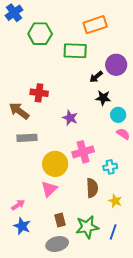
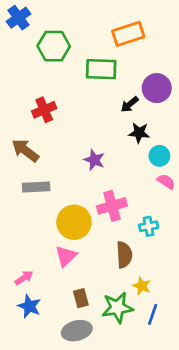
red cross: (39, 93) -> (44, 110), moved, turned -30
yellow star: (115, 201) -> (142, 286), moved

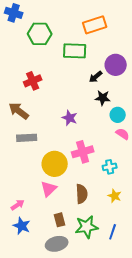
blue cross: (18, 18) -> (14, 13), turned -36
brown semicircle: (124, 255) -> (82, 194), moved
yellow star: (142, 286) -> (115, 196), moved

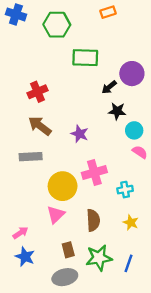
orange rectangle: (95, 25) -> (108, 12), moved, size x0.6
green hexagon: (40, 34) -> (57, 25), moved
brown arrow: (19, 111) -> (40, 126), moved

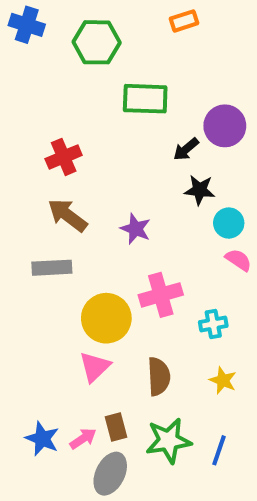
pink arrow: (20, 233) -> (83, 439), moved
gray ellipse: (65, 277) -> (110, 474), turned -50

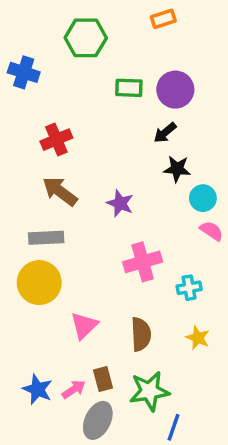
blue cross: (27, 25) -> (24, 72), moved
green rectangle: (145, 99) -> (129, 88), size x0.7
purple circle: (225, 126) -> (175, 90), moved
yellow circle: (106, 318) -> (39, 283), moved
blue line: (219, 450) -> (174, 427), moved

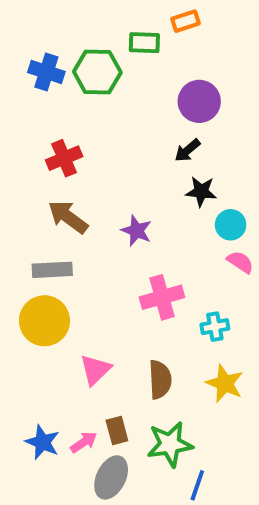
green hexagon: (86, 38) -> (97, 72), moved
blue cross: (24, 72) -> (46, 72), moved
green rectangle: (129, 88) -> (144, 43), moved
yellow star: (198, 338) -> (225, 383), size x1.4

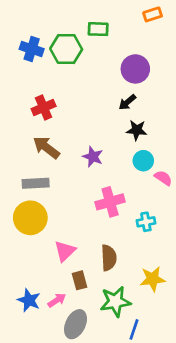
orange rectangle: (186, 21) -> (153, 14), moved
cyan circle: (231, 225) -> (143, 161), moved
yellow star: (225, 383) -> (153, 279), moved, turned -30
brown rectangle: (117, 430) -> (79, 280), moved

